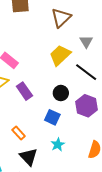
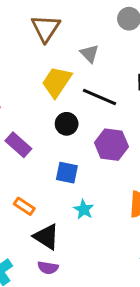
black circle: (61, 93) -> (67, 124), moved

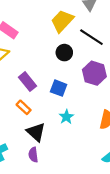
purple rectangle: (18, 145) -> (28, 82), moved
purple semicircle: (48, 268) -> (33, 155), turned 64

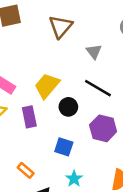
yellow trapezoid: (62, 21) -> (47, 86), moved
purple rectangle: (28, 82) -> (29, 117), moved, turned 30

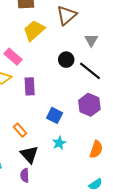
yellow trapezoid: (47, 86) -> (34, 30), moved
black circle: (68, 107) -> (66, 60), moved

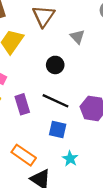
black line: (90, 71) -> (56, 101), moved
orange rectangle: (20, 130) -> (24, 155), size x1.5

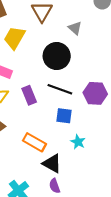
black circle: (55, 65) -> (57, 56), size x1.6

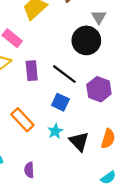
black circle: (57, 56) -> (86, 40), moved
cyan star: (78, 142) -> (55, 131), moved
black triangle: (52, 163) -> (79, 141), moved

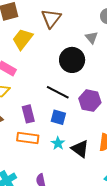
gray triangle: (99, 17) -> (92, 38), moved
purple rectangle: (32, 71) -> (28, 114), moved
orange rectangle: (22, 120) -> (28, 138), turned -30

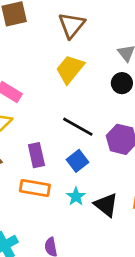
yellow trapezoid: (23, 39) -> (70, 69), moved
black circle: (72, 60) -> (122, 83), moved, size x0.6
blue square: (58, 117) -> (78, 161), turned 35

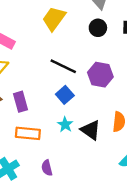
purple rectangle: (36, 155) -> (20, 102), moved
orange rectangle: (35, 188) -> (28, 133), moved

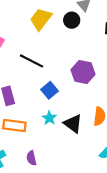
black circle: (98, 28) -> (72, 20), moved
black line: (63, 66) -> (31, 61), moved

